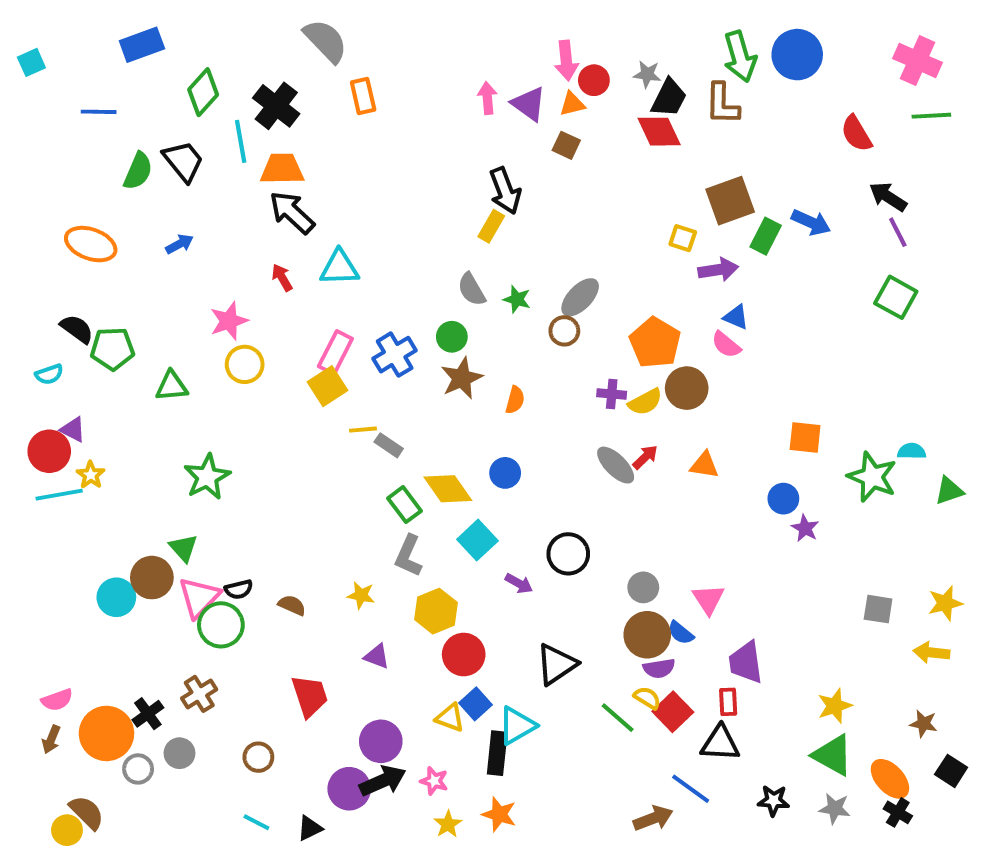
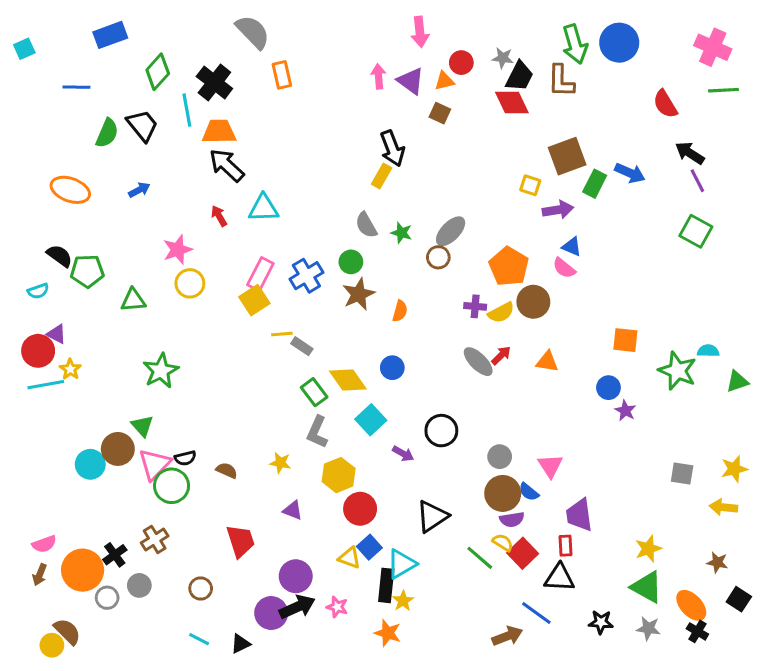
pink arrow: (566, 60) -> (420, 32), moved
yellow star: (448, 824) -> (403, 601), moved

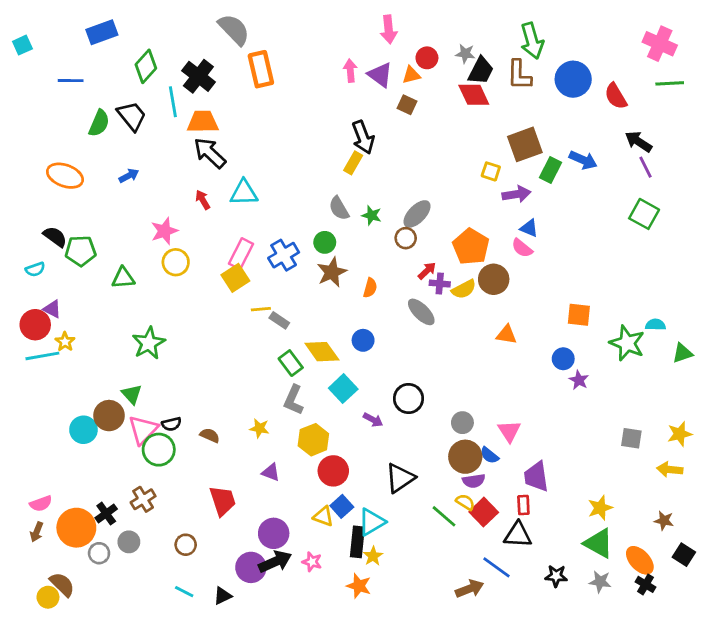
blue circle: (619, 43) -> (573, 79), moved
orange rectangle: (282, 75) -> (261, 69), size x1.4
red arrow: (501, 355) -> (427, 271), moved
gray ellipse: (478, 362) -> (421, 312), moved

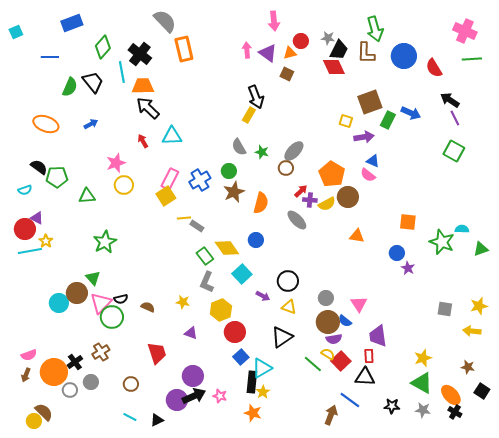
orange semicircle: (370, 288) -> (261, 203), size x1.5
yellow triangle: (323, 516) -> (289, 307), moved
brown arrow: (470, 589) -> (331, 415), turned -48

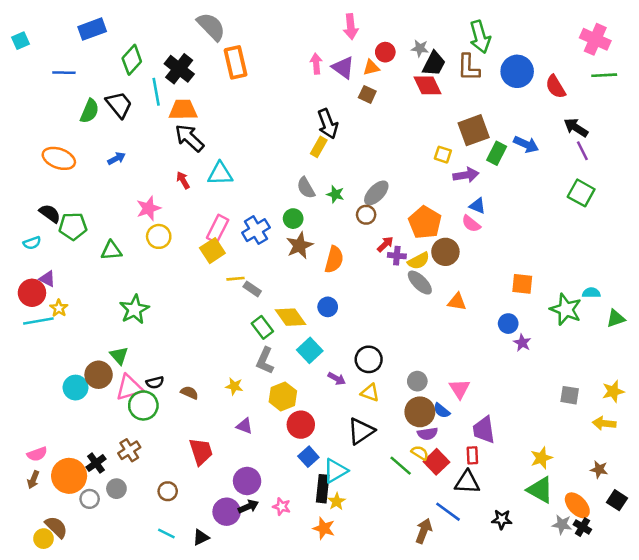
gray ellipse: (297, 220) -> (420, 283), moved
pink triangle: (101, 303) -> (129, 388), turned 30
black arrow: (194, 396) -> (248, 507), size x0.7
gray star: (423, 410) -> (562, 524), moved

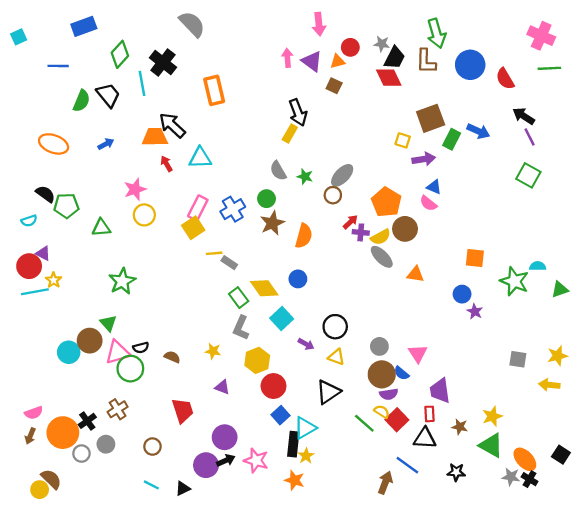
orange rectangle: (236, 62) -> (214, 90), moved
orange trapezoid: (183, 110) -> (155, 137), moved
brown star: (599, 469) -> (460, 427), moved
pink star: (282, 507) -> (256, 460), size x1.5

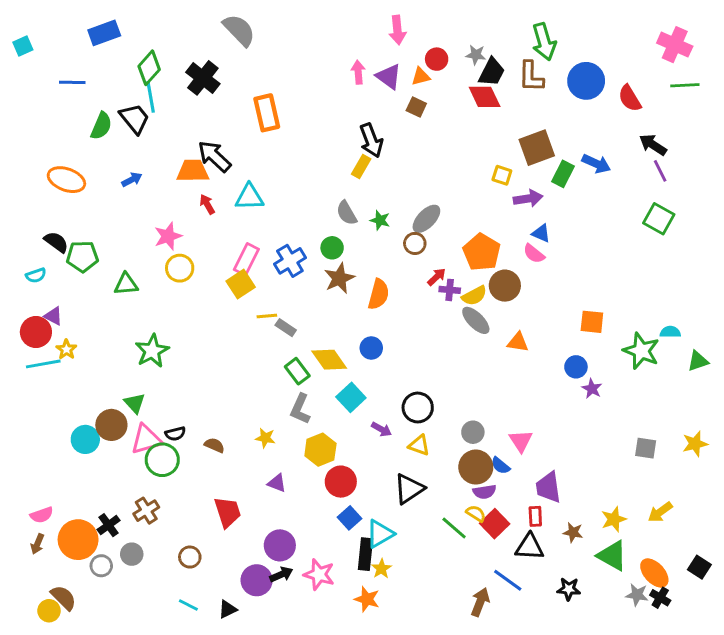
cyan line: (142, 83) -> (151, 97), moved
yellow arrow: (549, 385) -> (660, 512), moved, turned -42

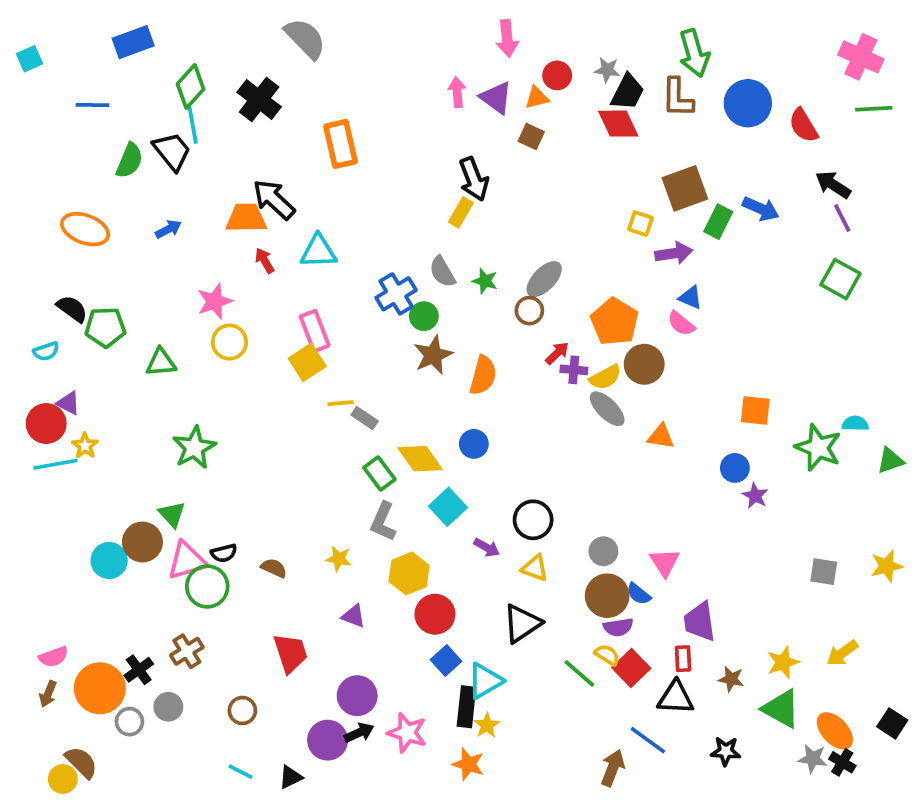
pink rectangle: (246, 259) -> (315, 331), turned -48
blue cross: (290, 261) -> (396, 294), moved

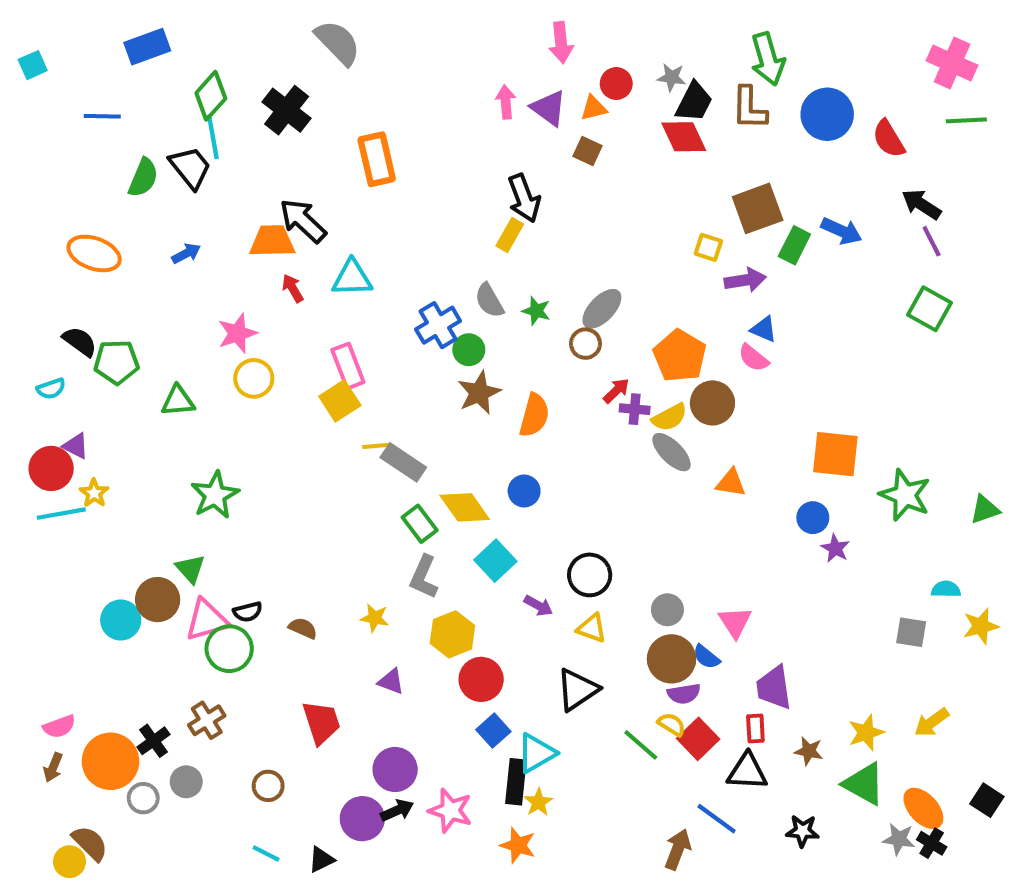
orange square: (755, 411) -> (835, 454), size x1.4
gray rectangle: (365, 418) -> (403, 462), size x1.5
cyan semicircle: (855, 424) -> (946, 589), moved

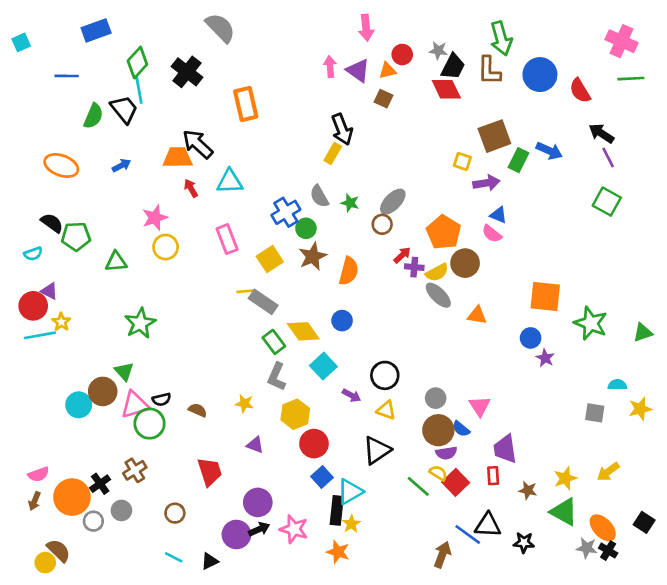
yellow square: (340, 401) -> (270, 259), moved
black triangle: (747, 772) -> (488, 525), moved

